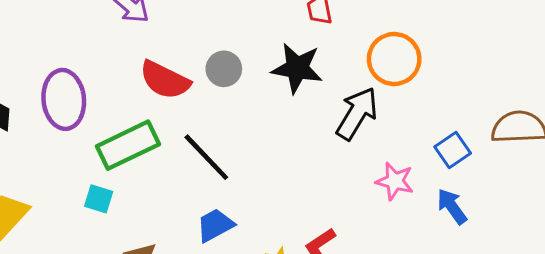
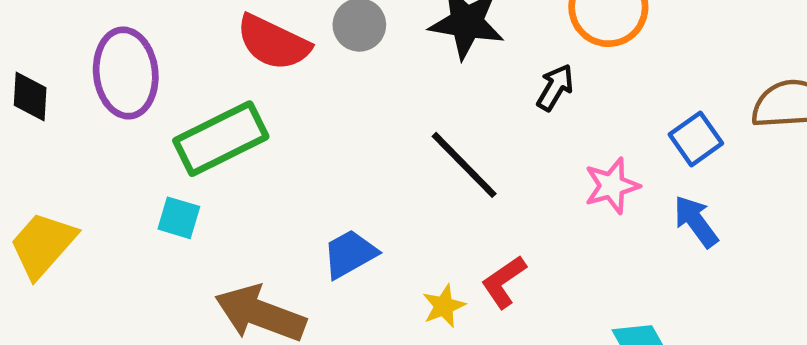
black arrow: (357, 113) -> (555, 87), size x0.6
black line: (206, 157) -> (464, 165), moved
pink star: (395, 181) -> (612, 186), turned -30

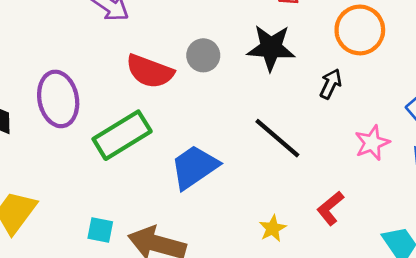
cyan square: (179, 218) -> (100, 230), moved
blue trapezoid: (350, 254) -> (194, 167), moved, size x1.4
red L-shape: (504, 282) -> (330, 208), moved

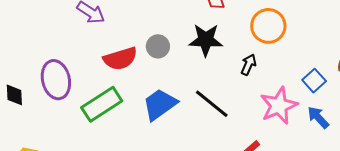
red semicircle: (150, 71) -> (120, 59), turned -36
pink star: (372, 143) -> (279, 106), size x1.5
blue trapezoid: (194, 167) -> (160, 104), moved

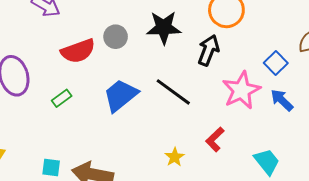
black arrow: (249, 65) -> (208, 50), size x1.4
green rectangle: (102, 104) -> (62, 98), size x0.5

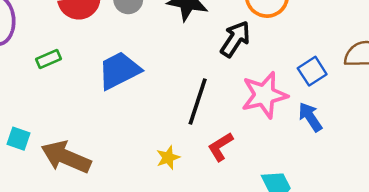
black line: (173, 92) -> (198, 101), moved, turned 60

